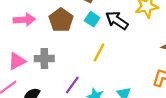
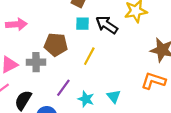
cyan square: (92, 19) -> (83, 24), turned -32
brown pentagon: (61, 20) -> (56, 45), moved, turned -30

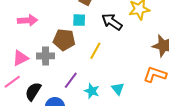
cyan square: (83, 24) -> (79, 20), moved

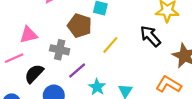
black arrow: (112, 22) -> (150, 36), moved
gray cross: (46, 56) -> (60, 50), moved

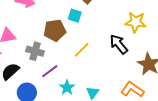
brown pentagon: (80, 26) -> (55, 30), turned -30

